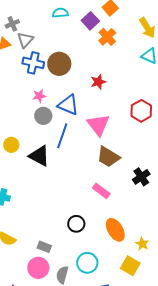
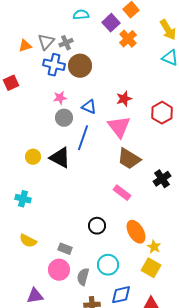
gray cross: (12, 24) -> (66, 43), moved
red star: (98, 82) -> (124, 99), moved
blue triangle: (68, 105) -> (89, 107), size x0.7
yellow circle: (11, 145) -> (33, 157), moved
yellow star: (142, 244) -> (154, 247), moved

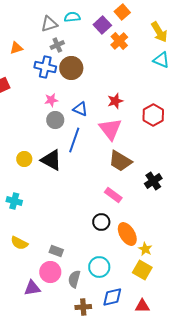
gray triangle: (46, 42) -> (49, 24), moved, turned 30
black circle: (97, 226) -> (101, 222), moved
purple triangle: (35, 296) -> (32, 288), moved

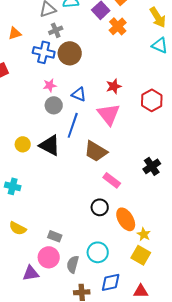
brown trapezoid: (120, 161) -> (96, 151), moved

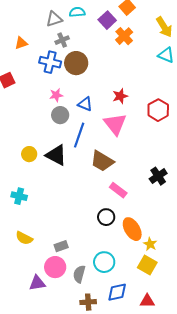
gray rectangle: (55, 236) -> (61, 246), turned -40

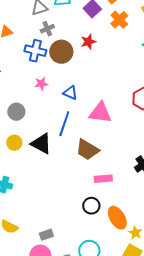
orange cross: (124, 36) -> (119, 20), moved
red star: (120, 96) -> (88, 42), moved
gray circle: (60, 115) -> (16, 112), moved
pink triangle: (115, 124) -> (100, 113), turned -45
pink rectangle: (118, 190) -> (103, 179), turned -42

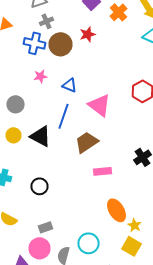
pink triangle: (100, 113) -> (100, 105), turned 30
brown trapezoid: (87, 150) -> (86, 142), turned 115
black circle: (91, 206) -> (40, 186), moved

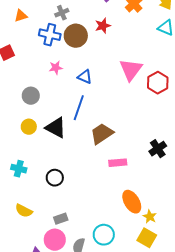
pink triangle: (100, 105) -> (131, 70), moved, turned 30

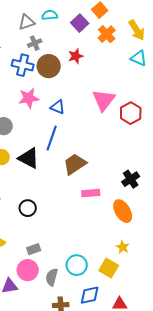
pink star: (56, 68) -> (29, 98), size x1.5
orange ellipse: (132, 202) -> (123, 211), moved
yellow square: (147, 238) -> (109, 268), moved

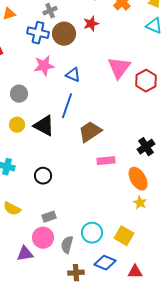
yellow star: (123, 247) -> (140, 203), moved
blue diamond: (90, 295) -> (105, 263), turned 35

